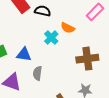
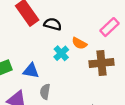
brown cross: (87, 59) -> (101, 63), moved

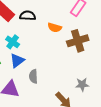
cyan cross: (61, 53) -> (13, 42), moved
blue triangle: (31, 71) -> (17, 61), turned -35

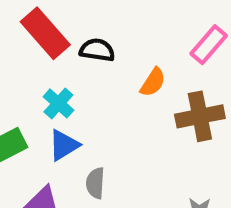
orange semicircle: (55, 28) -> (153, 82), turned -80

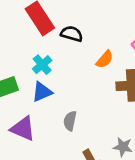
gray semicircle: (95, 183) -> (70, 121), moved

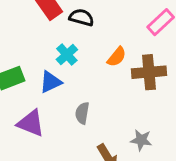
orange semicircle: (105, 59) -> (117, 57), moved
cyan cross: (42, 65) -> (67, 55), moved

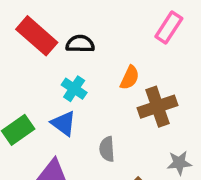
brown cross: (149, 72) -> (157, 107), moved
blue triangle: (51, 82) -> (64, 123), turned -45

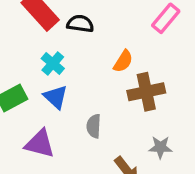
cyan cross: (74, 89) -> (53, 63), moved

